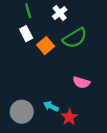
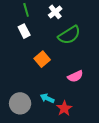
orange square: (46, 46) -> (42, 59), moved
pink semicircle: (81, 82) -> (75, 76), turned -42

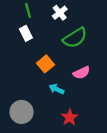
pink semicircle: (75, 76) -> (81, 73), moved
cyan arrow: (47, 98) -> (56, 89), moved

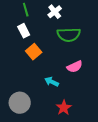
green semicircle: (75, 38) -> (69, 35), turned 30
orange square: (46, 64) -> (34, 52), moved

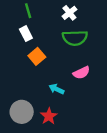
white cross: (55, 12) -> (69, 13), moved
red star: (64, 108) -> (49, 116), moved

